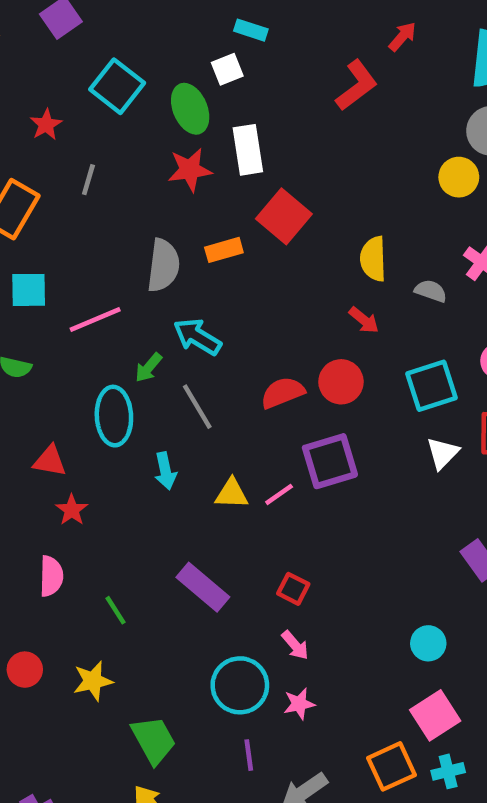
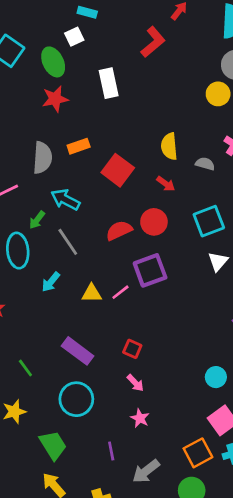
white rectangle: (248, 150) -> (109, 83), moved
red square: (284, 216) -> (118, 170), moved
cyan arrow: (165, 471) -> (51, 282), turned 55
cyan circle: (240, 685) -> (76, 399), moved
pink star: (299, 704) -> (140, 418), turned -30

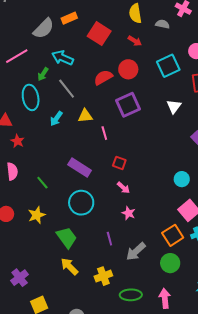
gray semicircle: (42, 158) -> (44, 28), turned 45
white triangle: (218, 262) -> (174, 106), moved
pink line: (120, 292) -> (104, 133), moved, turned -64
yellow triangle: (92, 293) -> (85, 116), moved

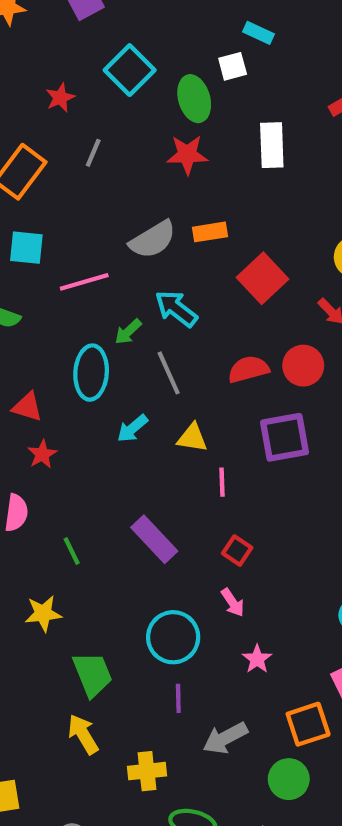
cyan circle: (81, 203) -> (173, 637), moved
pink star: (129, 213) -> (257, 659), moved

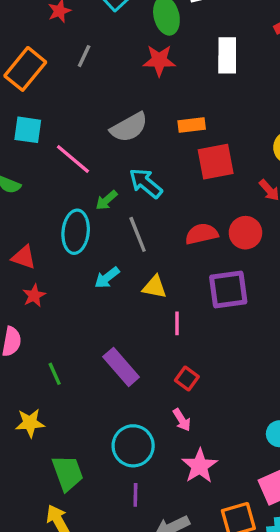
orange rectangle: (210, 232) -> (192, 125), moved
red square: (263, 278) -> (216, 162), turned 30
pink line: (84, 282) -> (73, 159), turned 54
pink star: (257, 659) -> (200, 466), size x1.5

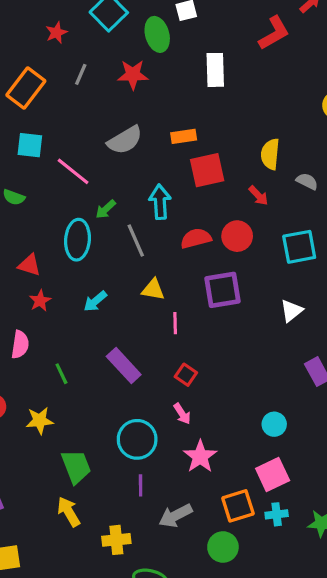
red star: (159, 60) -> (133, 75), moved
cyan arrow: (146, 183) -> (160, 202), moved, turned 48
cyan arrow: (107, 278) -> (95, 301), moved

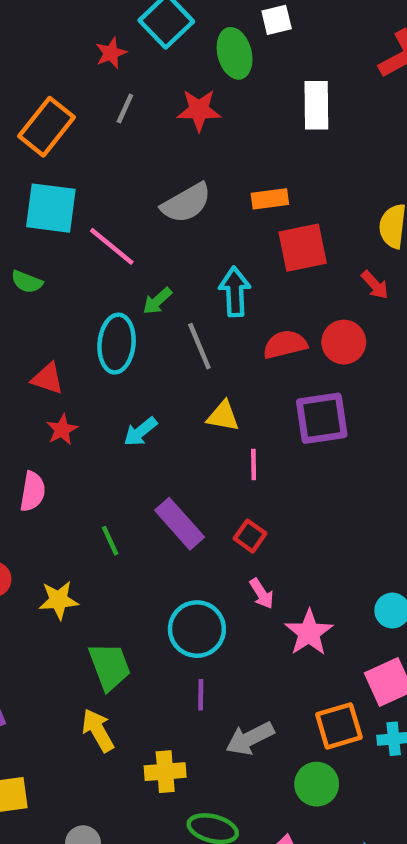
red star: (56, 33) -> (111, 53), moved
cyan square: (30, 145) -> (51, 208), size x1.4
green line: (61, 374) -> (110, 541), moved
red square: (186, 375) -> (250, 536), moved
pink star: (200, 456) -> (309, 633), moved

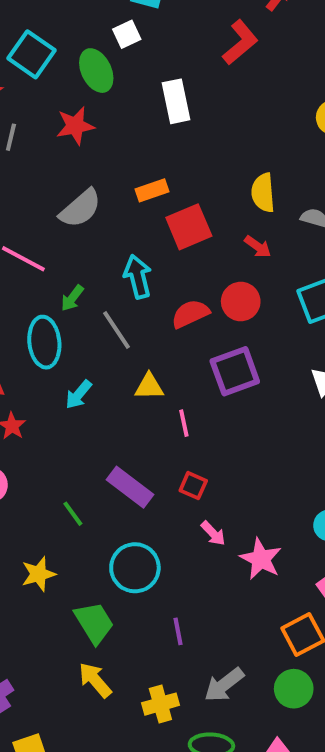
cyan arrow: (140, 432) -> (79, 395), moved
cyan circle: (197, 629) -> (135, 568), moved
gray arrow: (250, 738) -> (224, 685), moved

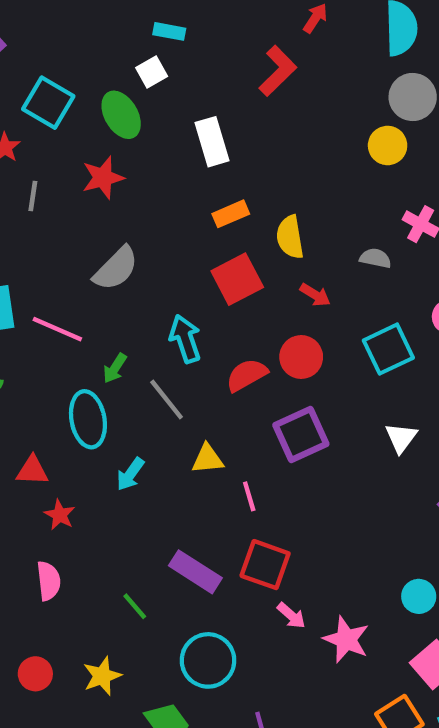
orange rectangle: (152, 190) -> (231, 214), moved
yellow semicircle: (263, 193) -> (290, 237), moved
red square: (193, 486) -> (265, 565), size x1.6

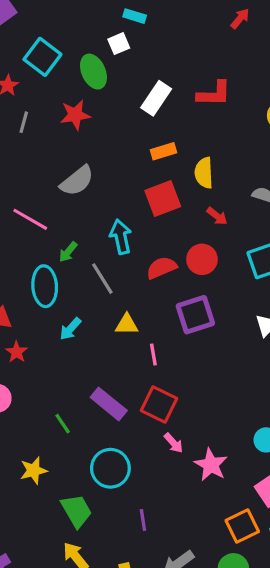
red L-shape: (278, 71) -> (214, 94), moved, turned 39
white rectangle: (212, 142) -> (156, 98), turned 44

